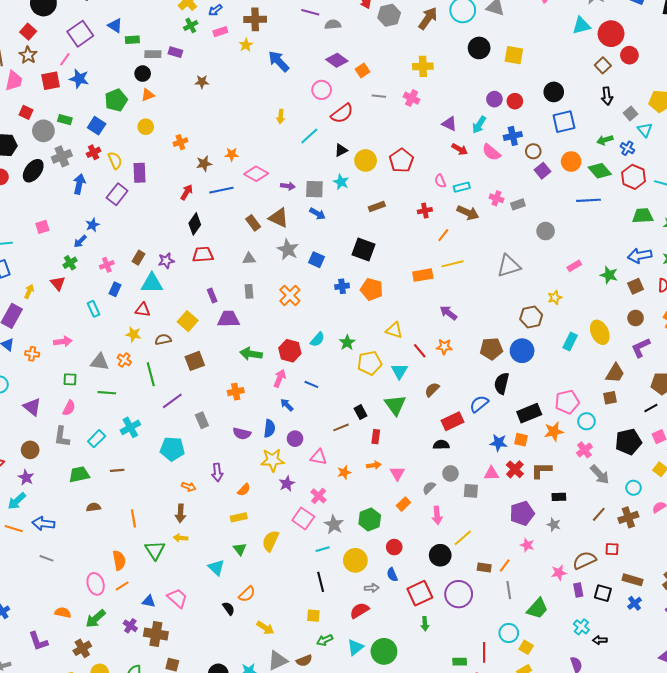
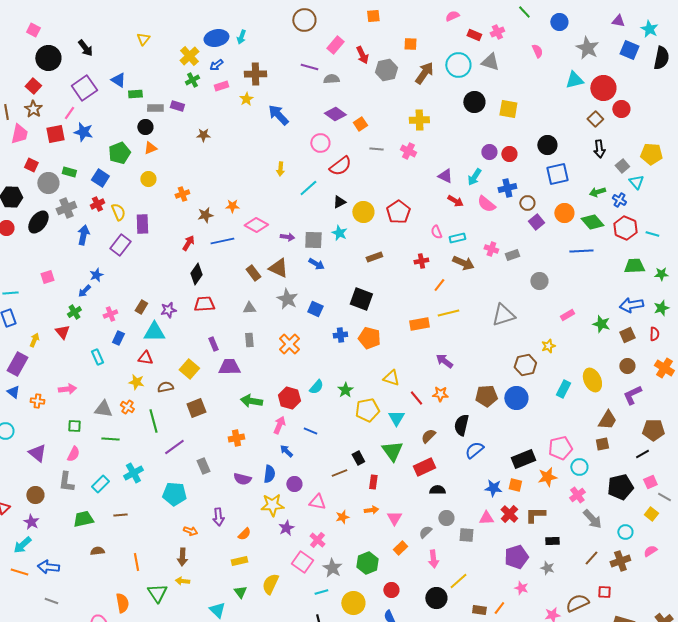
black semicircle: (502, 383) -> (461, 425), moved
red rectangle: (452, 421) -> (424, 467), moved

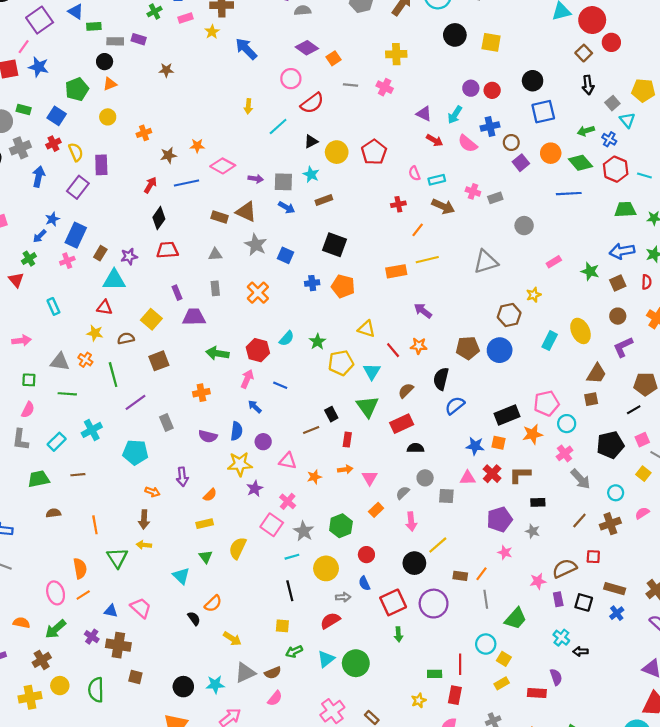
brown rectangle: (374, 257) -> (324, 200), moved
brown rectangle: (253, 273) -> (220, 217), turned -35
blue rectangle: (118, 338) -> (76, 235), moved, size x1.6

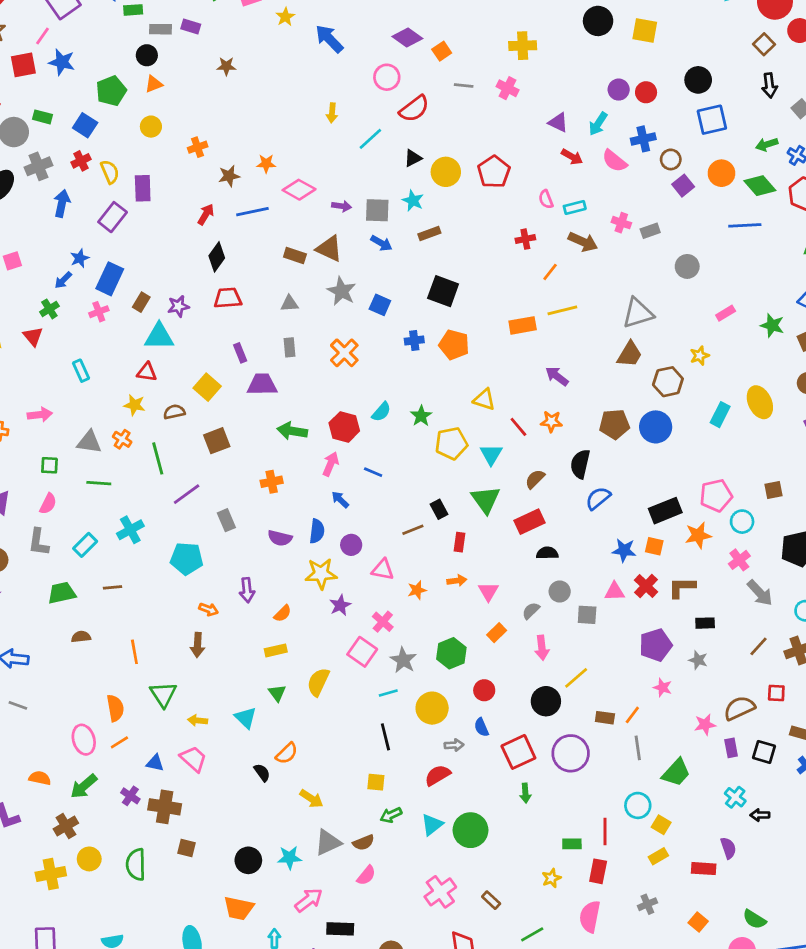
brown trapezoid: (596, 374) -> (630, 354), moved
yellow arrow: (144, 545) -> (198, 720), moved

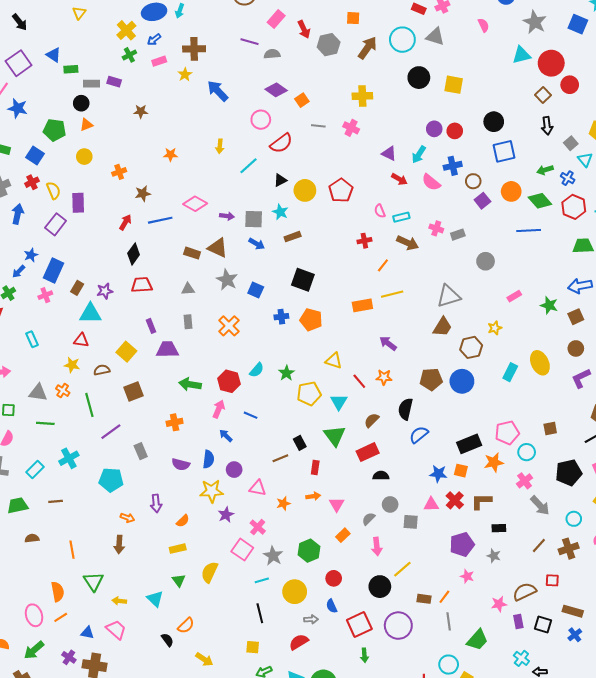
green pentagon: (111, 91) -> (55, 130), turned 30
orange star: (266, 164) -> (170, 155), moved

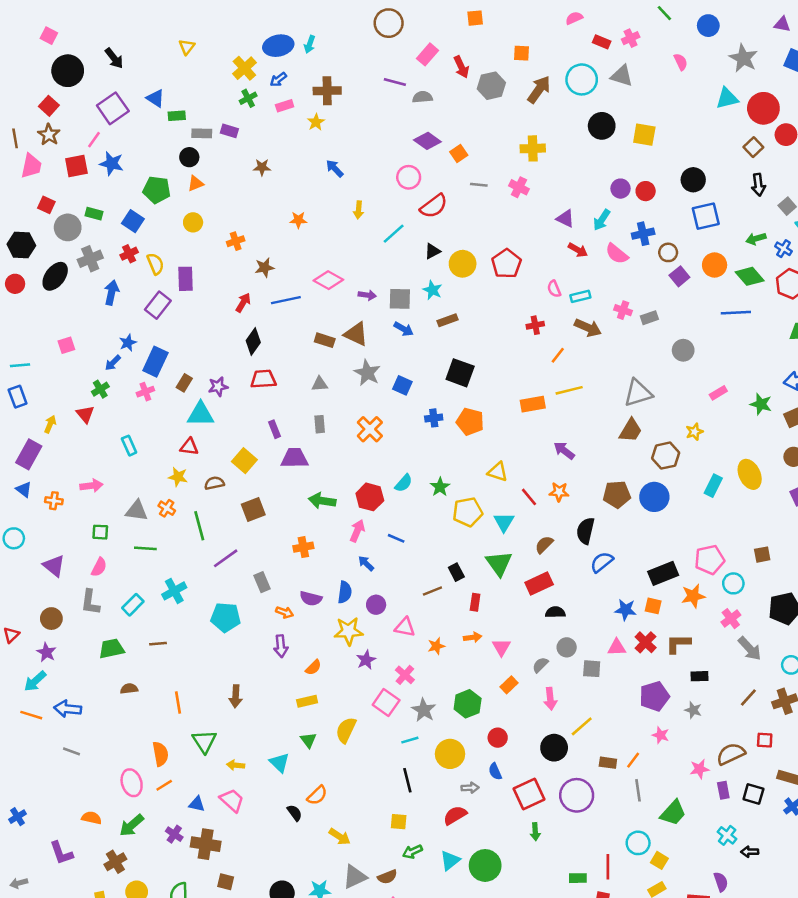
blue arrow: (218, 91) -> (335, 168), moved, size x0.7
orange arrow: (127, 518) -> (285, 612), moved

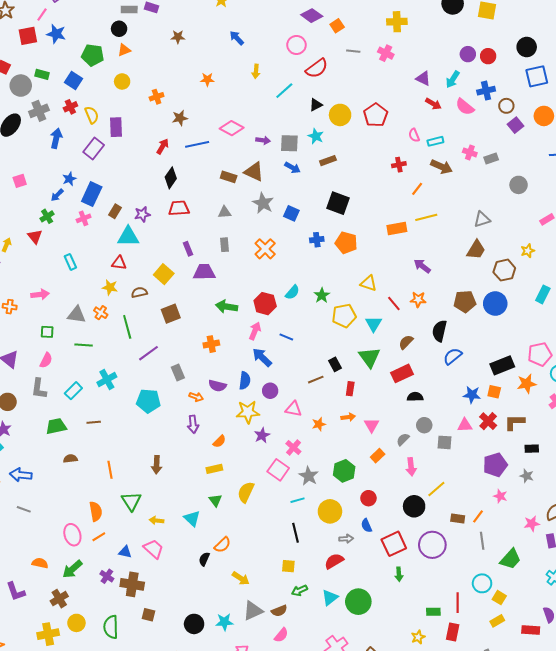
gray triangle: (638, 393) -> (482, 219), size x0.7
blue arrow: (366, 563) -> (262, 357), size x1.5
black semicircle: (295, 813) -> (204, 559), turned -120

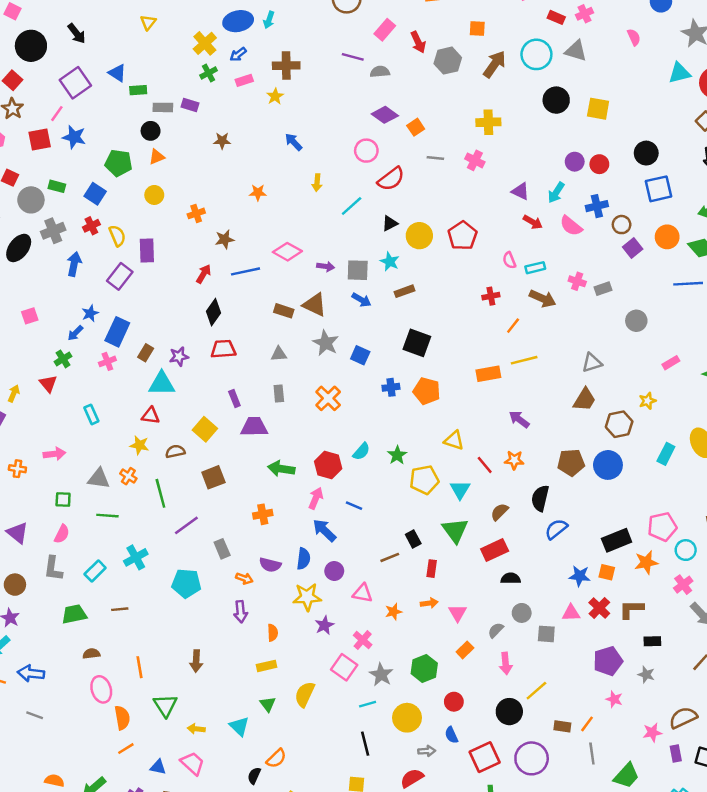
orange semicircle: (219, 441) -> (273, 633), turned -48
pink ellipse: (72, 535) -> (101, 689), moved

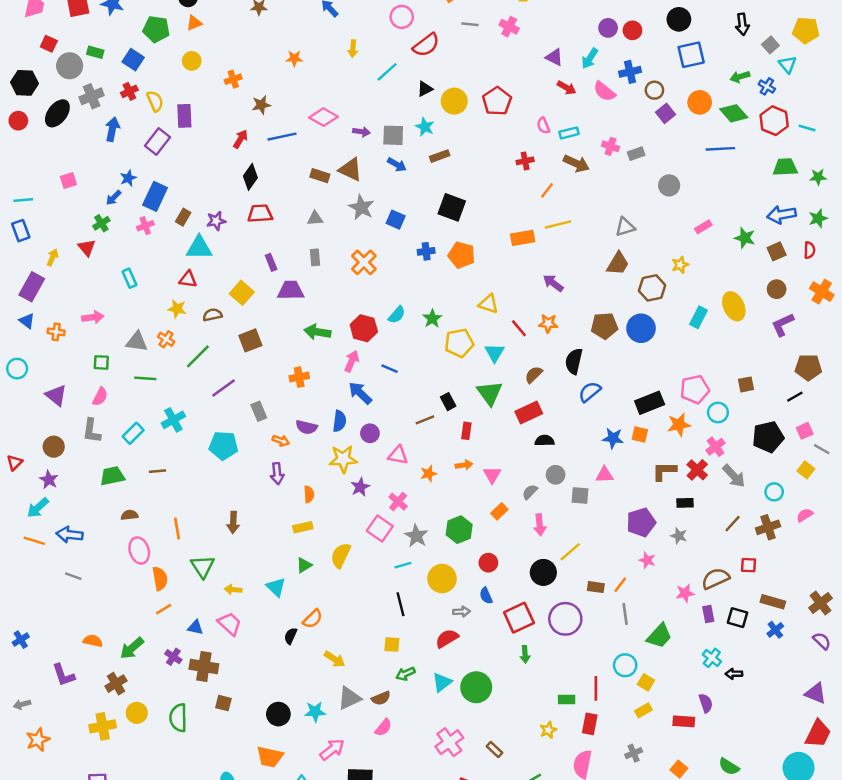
green line: (160, 493) -> (198, 356), turned 60
red cross: (599, 608) -> (697, 470), moved
green triangle: (268, 704) -> (304, 565), turned 35

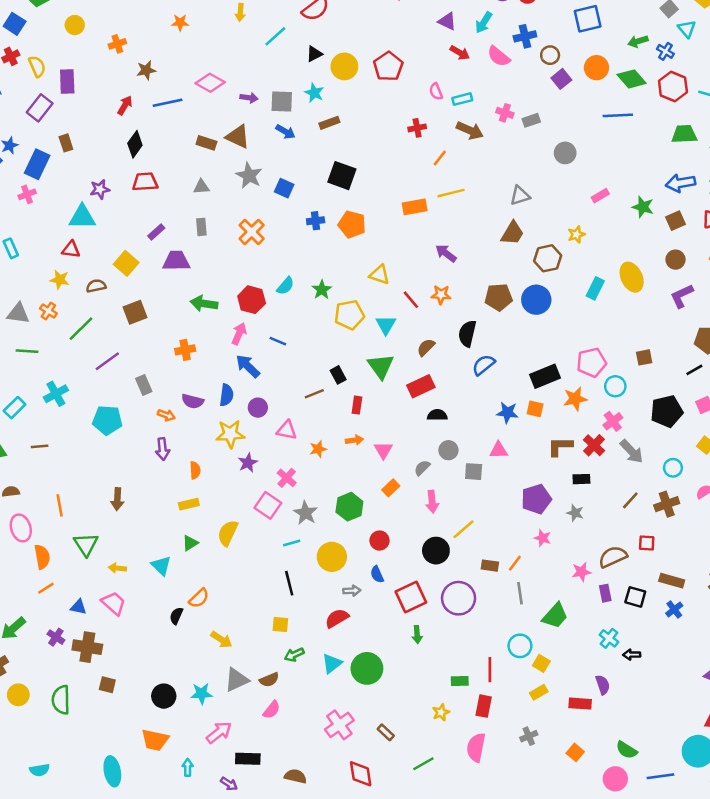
brown rectangle: (183, 217) -> (66, 143), moved, turned -49
purple rectangle: (271, 262) -> (156, 232), turned 70

